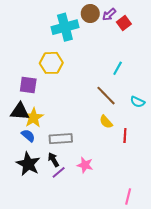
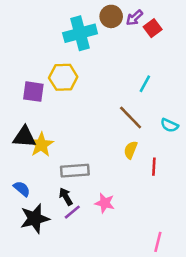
purple square: (28, 85) -> (33, 92), moved
yellow semicircle: (106, 122) -> (131, 150), turned 64
blue semicircle: (28, 136) -> (22, 189), moved
black star: (28, 164) -> (35, 219), moved, turned 30

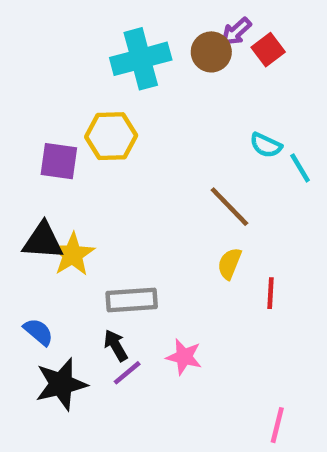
brown circle: (111, 16) -> (211, 52), moved
cyan line: (145, 84) -> (300, 168), moved, turned -60
cyan semicircle: (169, 125) -> (266, 145), moved

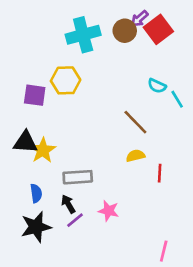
red square: (268, 50) -> (158, 29), size x1.5
yellow semicircle: (229, 264) -> (135, 156), turned 54
blue semicircle: (38, 332) -> (36, 193), moved, turned 42

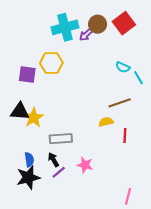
purple arrow: (139, 19) -> (86, 35), moved
brown line: (135, 122) -> (120, 103), moved, turned -65
blue semicircle: (36, 193) -> (29, 160), moved

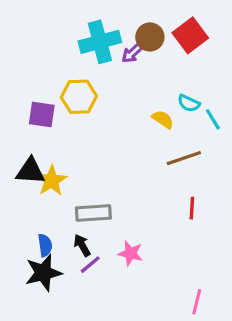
yellow semicircle: (106, 122) -> (163, 119), moved, turned 48

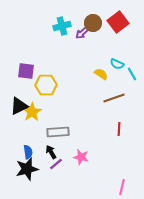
cyan cross: (100, 42) -> (62, 26), size x0.7
yellow hexagon: (79, 97) -> (46, 85), moved
black triangle: (30, 171) -> (19, 106), turned -30

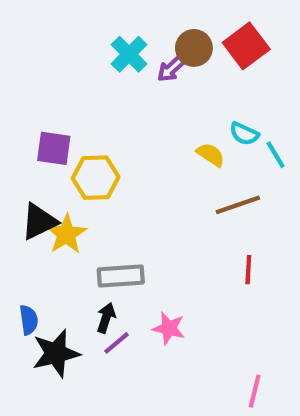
cyan cross: (62, 26) -> (129, 54), turned -30
blue semicircle: (28, 152) -> (29, 320), moved
black arrow: (51, 152) -> (106, 318), turned 48

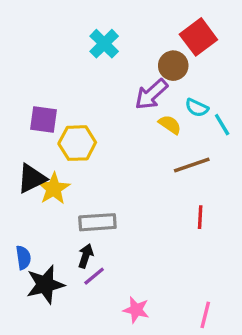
brown circle: (194, 48) -> (173, 66), moved
purple arrow: (171, 69) -> (151, 94), moved, size x1.5
pink star: (169, 328) -> (136, 310), moved

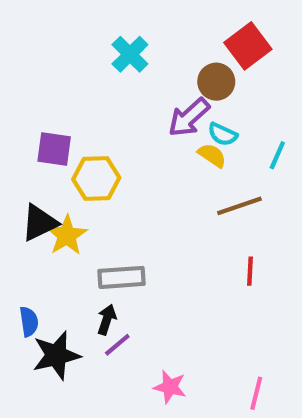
cyan semicircle: (197, 108) -> (223, 134), moved
cyan line: (222, 125) -> (277, 155), turned 55

